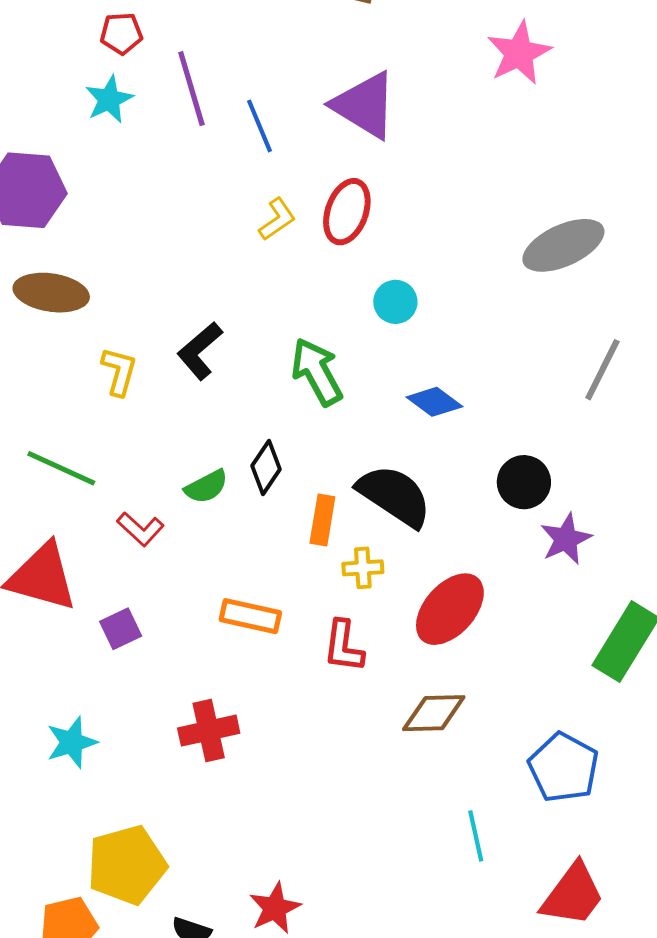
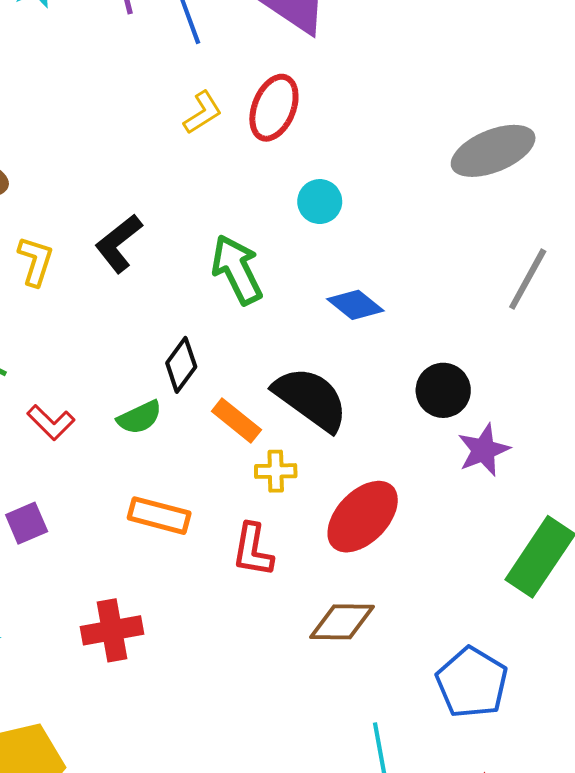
green semicircle: (206, 487) -> (140, 417), moved
orange rectangle: (322, 520) -> (236, 421), turned -63

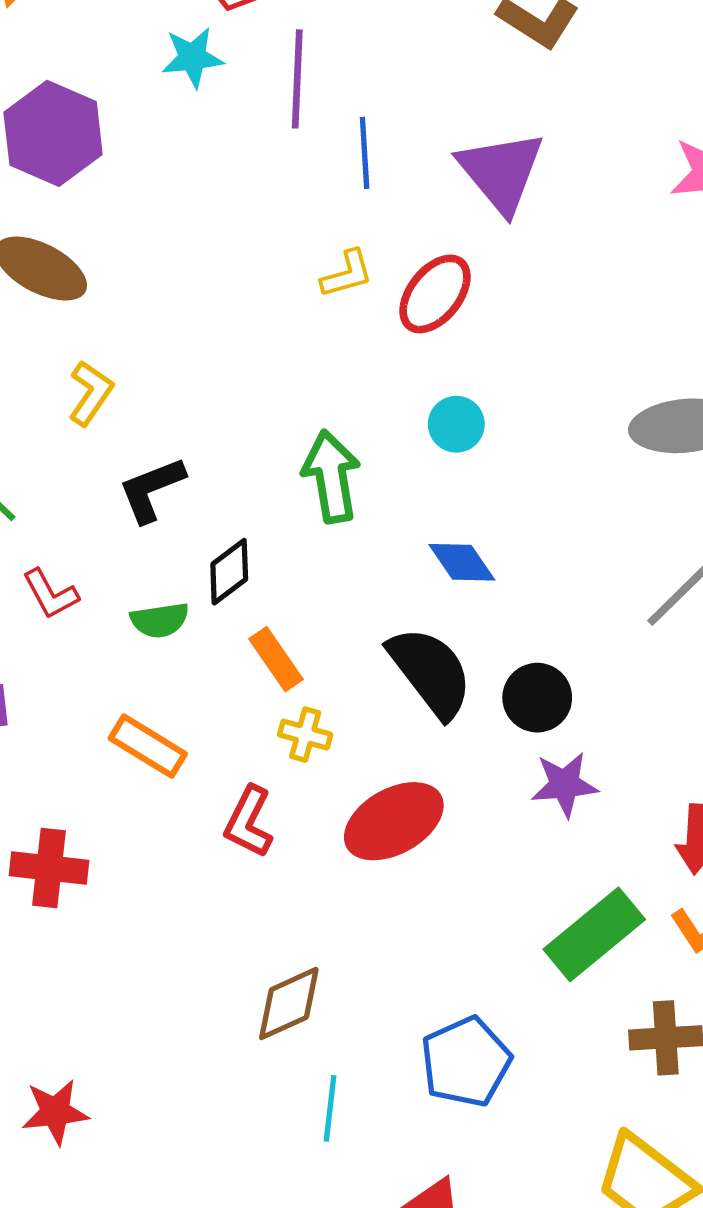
black L-shape: (119, 243) -> (152, 489), moved
black semicircle: (311, 399) -> (431, 672), moved
brown diamond: (342, 622) -> (289, 1003), moved, turned -42

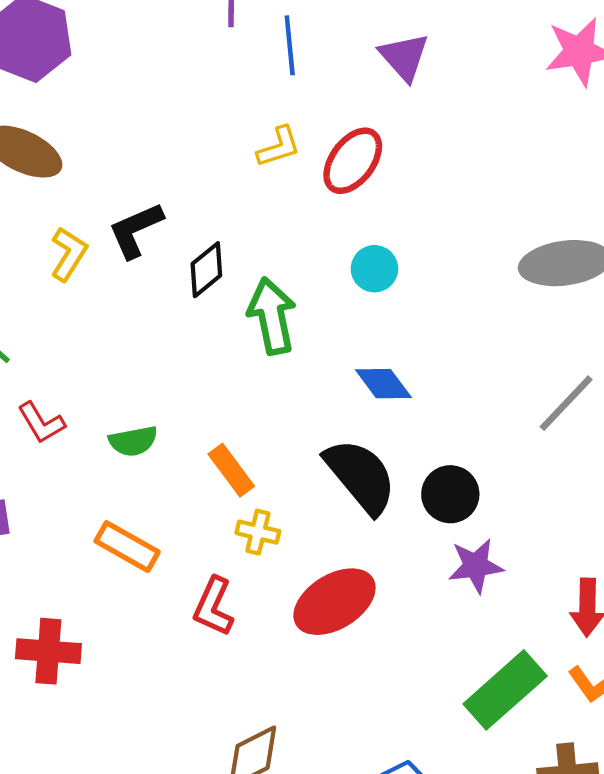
purple triangle: (501, 172) -> (404, 57), size x0.7
black L-shape: (152, 489) -> (136, 230), moved
black diamond: (229, 572) -> (206, 270), moved

